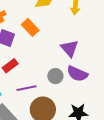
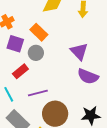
gray circle: (55, 76) -> (36, 53), moved

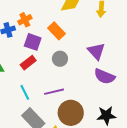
gray circle: (36, 53) -> (60, 59), moved
red rectangle: (20, 71) -> (28, 63), moved

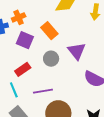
purple triangle: (96, 51) -> (77, 51), moved
red rectangle: (28, 63) -> (23, 69), moved

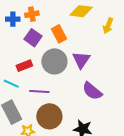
gray circle: (51, 59) -> (54, 61), size x1.6
cyan line: (14, 90) -> (11, 84), turned -56

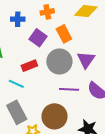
orange cross: (32, 14) -> (47, 12), moved
purple line: (39, 91) -> (69, 89), moved

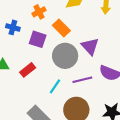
blue cross: (18, 19) -> (13, 27), turned 32
red rectangle: (29, 66) -> (28, 70), moved
cyan line: (16, 84) -> (55, 86), moved, turned -63

